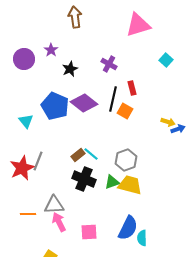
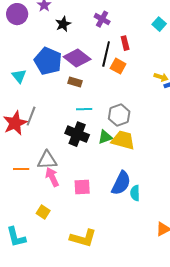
cyan square: (166, 60) -> (159, 24), moved
cyan line: (91, 154) -> (84, 109), turned -42
brown rectangle: (78, 155) -> (75, 82), moved, turned 56

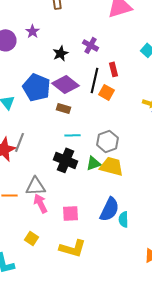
black star: (63, 24) -> (60, 53), moved
yellow L-shape: (83, 238) -> (72, 248), moved

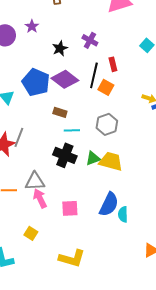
brown rectangle: (64, 108) -> (60, 112), moved
gray hexagon: (108, 141) -> (107, 124), moved
yellow L-shape: (72, 248) -> (72, 258), moved

